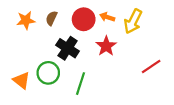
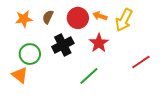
black cross: (68, 48) -> (63, 45), turned 30
green circle: (48, 73) -> (30, 54), moved
green line: (80, 84) -> (89, 76), moved, turned 30

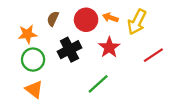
orange star: (24, 19) -> (28, 34), moved
red line: (141, 62) -> (153, 55), moved
orange triangle: (20, 75) -> (34, 89), moved

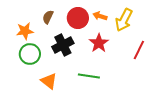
red line: (153, 55) -> (139, 50), turned -30
green line: (98, 84) -> (89, 76), turned 50
orange triangle: (34, 89) -> (49, 81), moved

